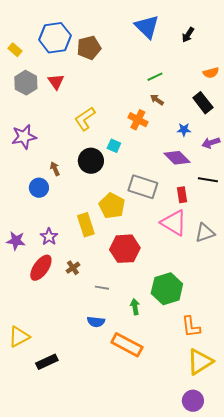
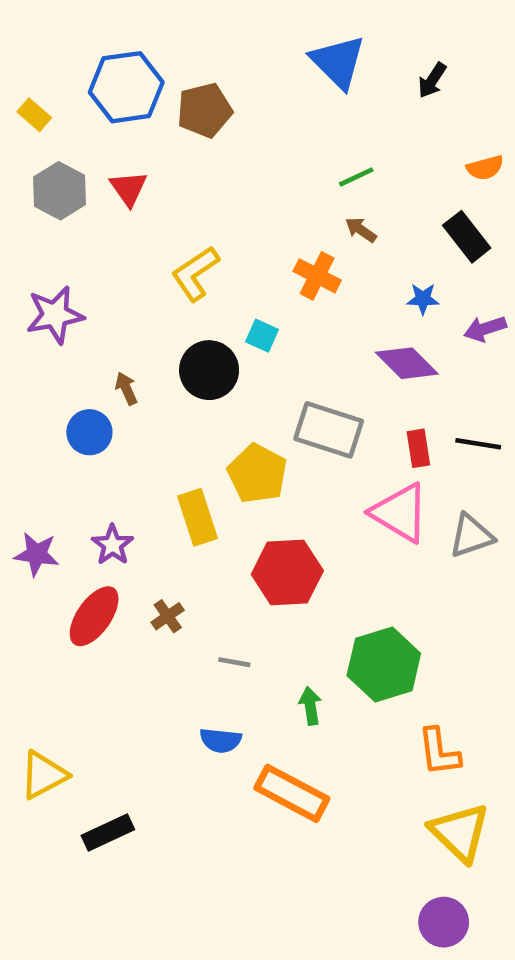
black line: (208, 180) -> (478, 444), moved
yellow triangle: (200, 362) -> (460, 832), turned -44

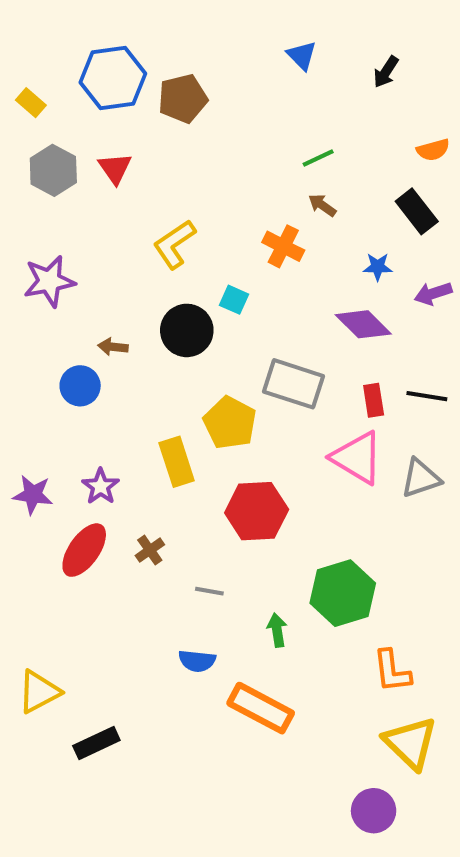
blue triangle: (338, 62) -> (302, 55), size x0.6
brown arrow: (126, 389) -> (113, 347), turned -60
purple circle: (444, 922) -> (374, 811), moved

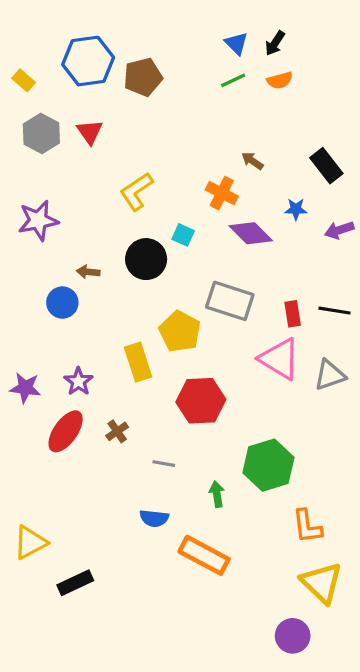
black arrow: (386, 72) -> (275, 43), moved
orange semicircle: (433, 150) -> (280, 80), moved
green line: (318, 158) -> (233, 80), moved
purple diamond: (363, 324) -> (251, 233), moved

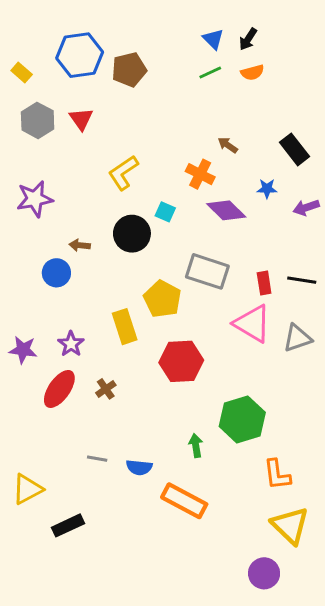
gray line: (164, 464) -> (97, 459), moved

